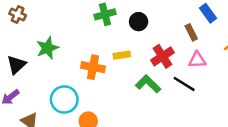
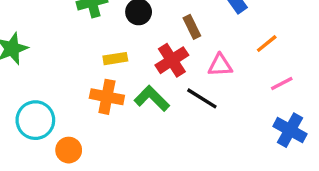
brown rectangle: (191, 32) -> (192, 27), moved
orange cross: (93, 67) -> (107, 97), moved

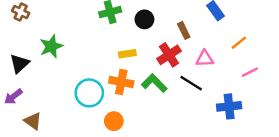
cyan circle: (35, 120) -> (89, 93), moved
blue cross: (290, 130) -> (229, 106), moved, turned -35
orange circle: (69, 150) -> (114, 121), moved

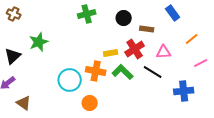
black circle: (144, 19) -> (124, 18), moved
brown rectangle: (184, 30) -> (147, 29), turned -56
yellow rectangle: (127, 54) -> (111, 53), moved

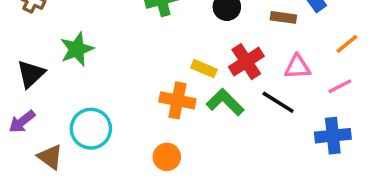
brown rectangle: (147, 29) -> (283, 17), moved
yellow rectangle: (111, 53) -> (204, 69), turned 32
pink line: (201, 63) -> (340, 86), moved
cyan circle: (70, 80) -> (91, 129), moved

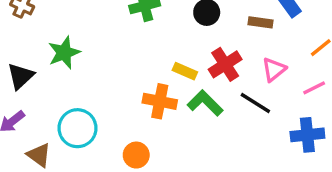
pink triangle: (297, 67) -> (274, 69), turned -36
orange circle: (167, 157) -> (136, 155), moved

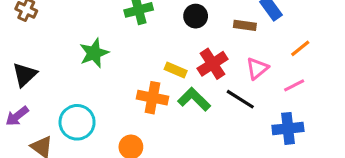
green star: (64, 53) -> (94, 53), moved

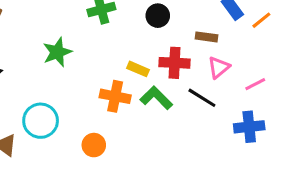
brown rectangle: (245, 25) -> (207, 37), moved
orange line: (300, 48) -> (261, 20), moved
red cross: (213, 64) -> (175, 63), turned 36

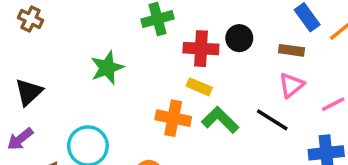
black circle: (158, 16) -> (239, 38), moved
brown rectangle: (207, 37) -> (291, 50), moved
red cross: (175, 63) -> (201, 49), moved

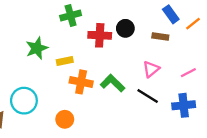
pink triangle: (291, 85) -> (151, 69), moved
yellow rectangle: (199, 87) -> (65, 61), moved, turned -35
black line: (272, 120) -> (148, 96), moved

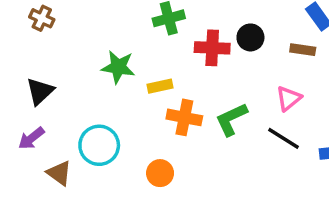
green star: (37, 48) -> (118, 67), turned 30
green L-shape: (113, 83) -> (231, 119), turned -70

